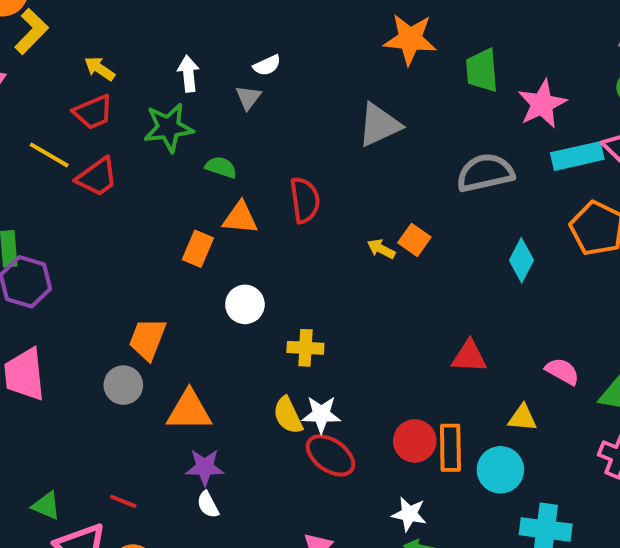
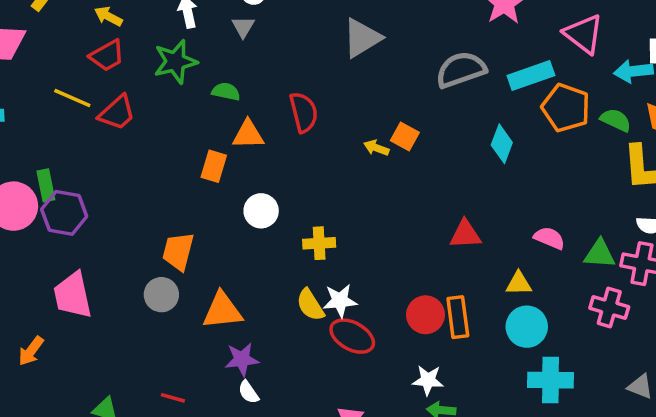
cyan rectangle: (577, 156) -> (531, 75), moved
cyan circle: (500, 470) -> (527, 327), moved

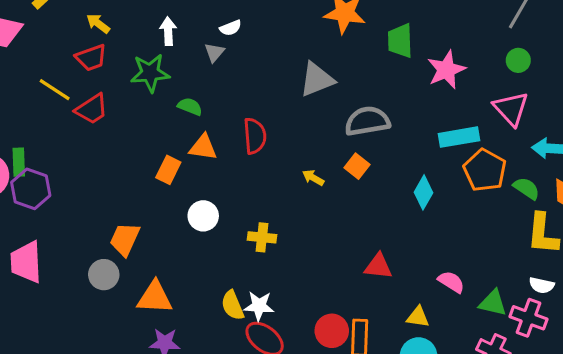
gray semicircle: (461, 70) -> (367, 121), moved
orange square: (405, 137) -> (357, 166), moved
yellow cross: (319, 243) -> (262, 237), moved

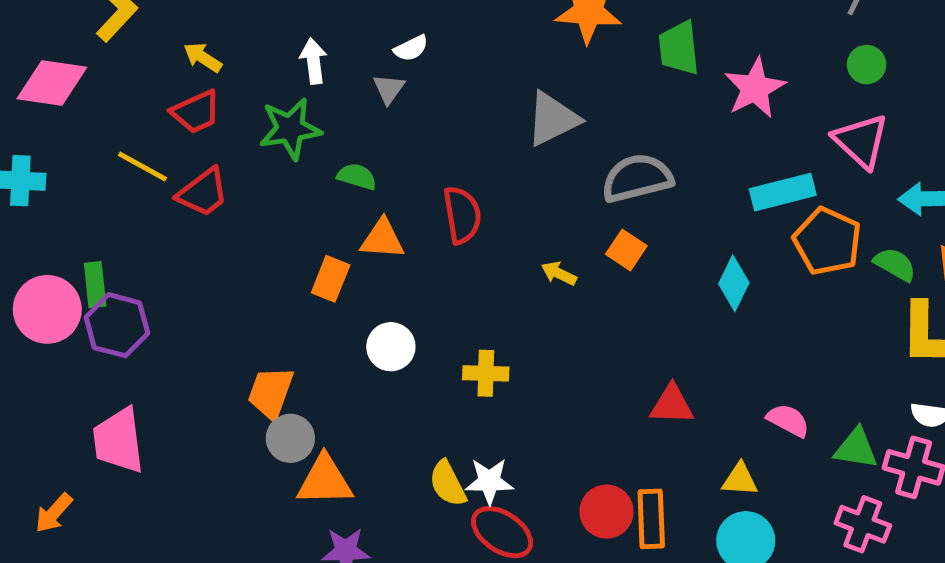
gray circle: (104, 275) -> (290, 438), moved

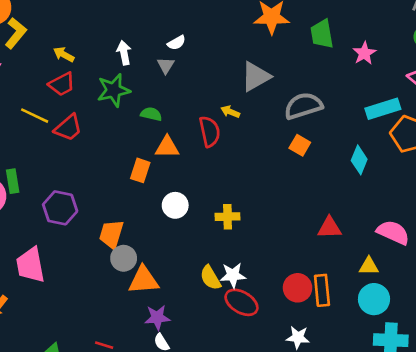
pink star: (755, 88) -> (364, 53), size x0.7
yellow arrow: (559, 273) -> (230, 112), moved
purple hexagon: (117, 325) -> (60, 208), moved
pink semicircle: (788, 420) -> (393, 232), size x1.4

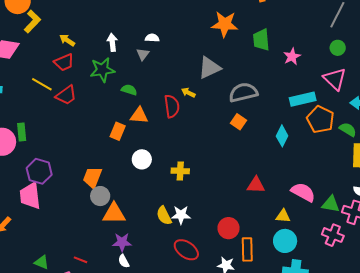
white semicircle: (177, 43) -> (152, 38), turned -152
purple hexagon: (60, 208) -> (39, 171), moved
orange rectangle: (322, 290) -> (247, 249), moved
red ellipse: (241, 302) -> (186, 250), moved

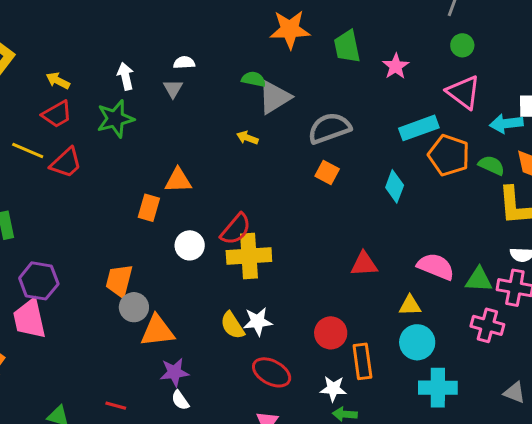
green semicircle: (129, 90) -> (253, 79), moved
red semicircle: (172, 106) -> (236, 229), moved, turned 55
yellow cross: (180, 171) -> (249, 256), size x1.6

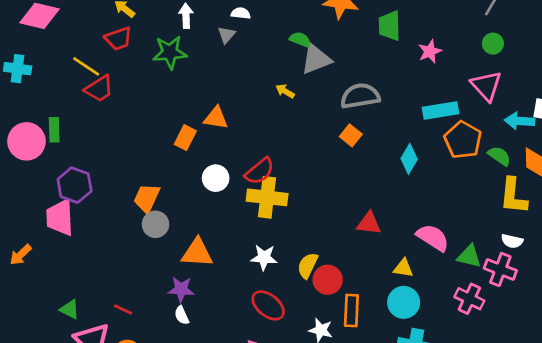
red trapezoid: (66, 163) -> (99, 89), moved
yellow semicircle: (232, 325) -> (308, 265), moved, turned 48
orange triangle: (157, 331) -> (197, 253), moved

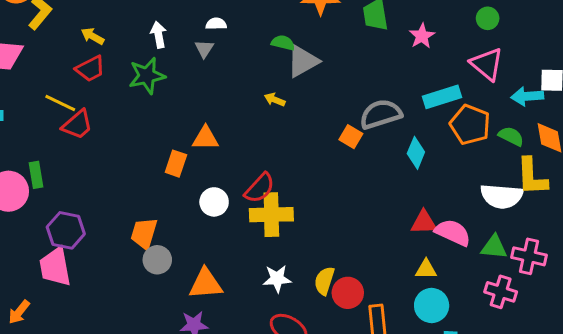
gray semicircle: (360, 96) -> (381, 114), moved
red triangle: (369, 223) -> (424, 223), moved
white semicircle: (512, 241) -> (502, 196), moved, size x1.8

